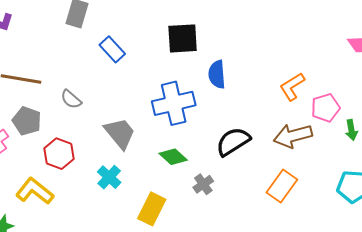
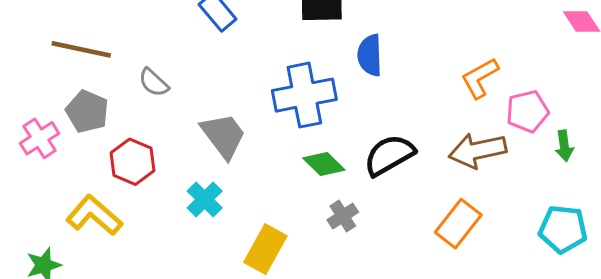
green diamond: (173, 157) -> (324, 164), moved

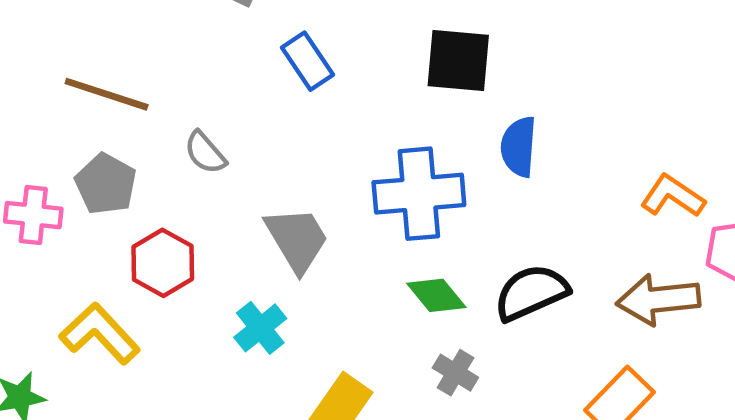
orange L-shape: (480, 78) -> (673, 196), turned 57
pink cross: (39, 138) -> (33, 215), turned 33
gray cross: (343, 216) -> (455, 373), turned -32

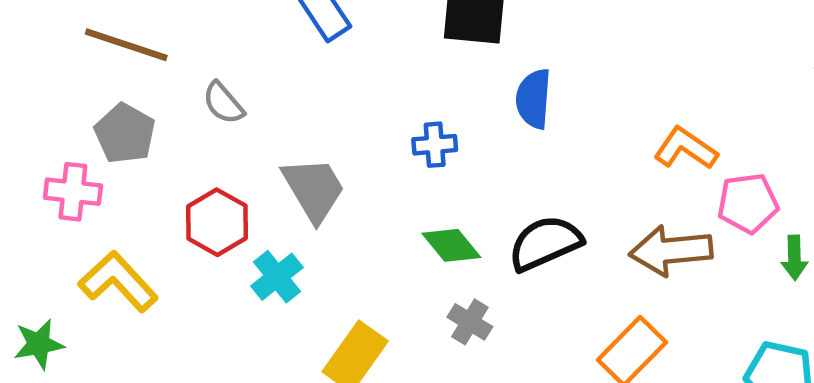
blue cross: (419, 194) -> (435, 145), size x0.5
pink cross: (33, 215) -> (73, 192), moved
red hexagon: (163, 263) -> (217, 222), moved

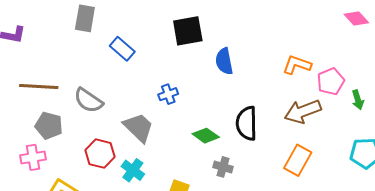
gray semicircle: (223, 103) -> (88, 100), size x1.4
blue cross: (435, 145) -> (168, 94), moved
black semicircle: (545, 243) -> (247, 123), turned -52

